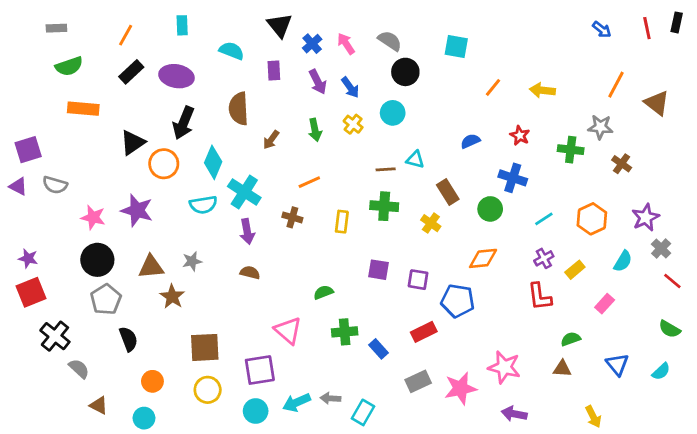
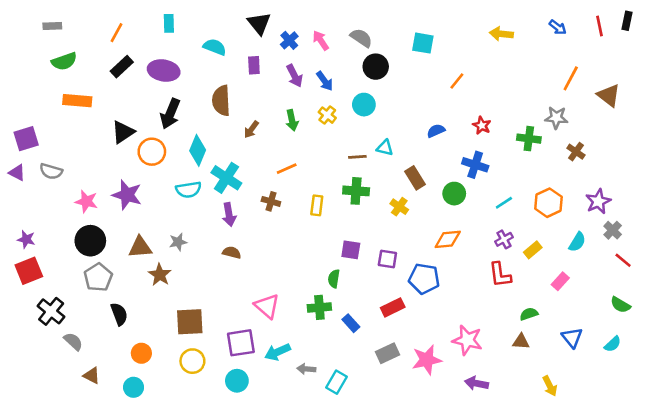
yellow arrow: (542, 90) -> (501, 34), moved
green semicircle: (323, 292) -> (334, 279), moved, turned -60
cyan arrow: (297, 403) -> (278, 352), moved

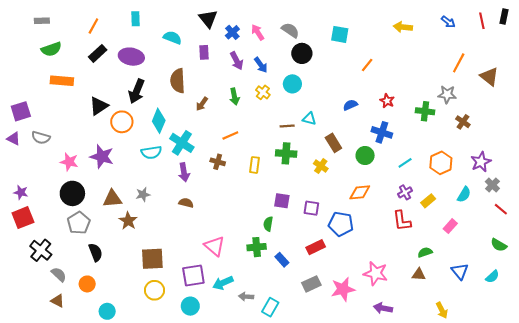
orange circle: (141, 353) -> (87, 284), moved
brown triangle: (92, 376) -> (58, 301), moved

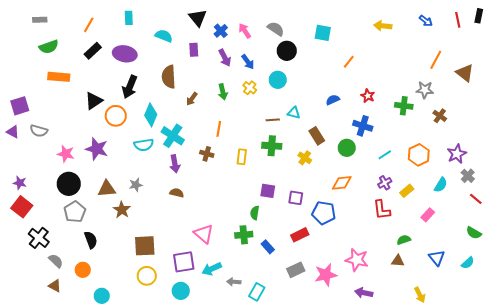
orange line: (230, 136) -> (219, 129), turned -56
red square: (23, 218) -> (22, 207), turned -30

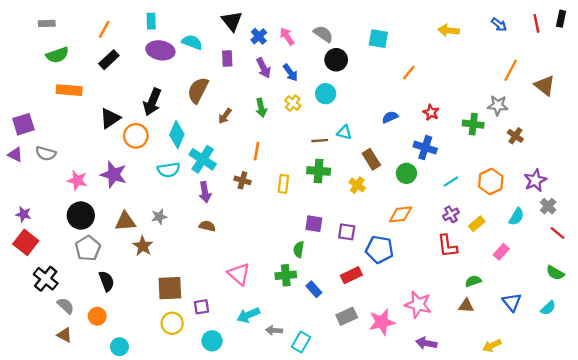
purple ellipse: (125, 54) -> (160, 50), moved
brown semicircle: (169, 77) -> (198, 90), turned 30
purple square: (184, 262) -> (201, 307), moved, size x0.6
yellow arrow: (420, 295) -> (492, 346), turned 91

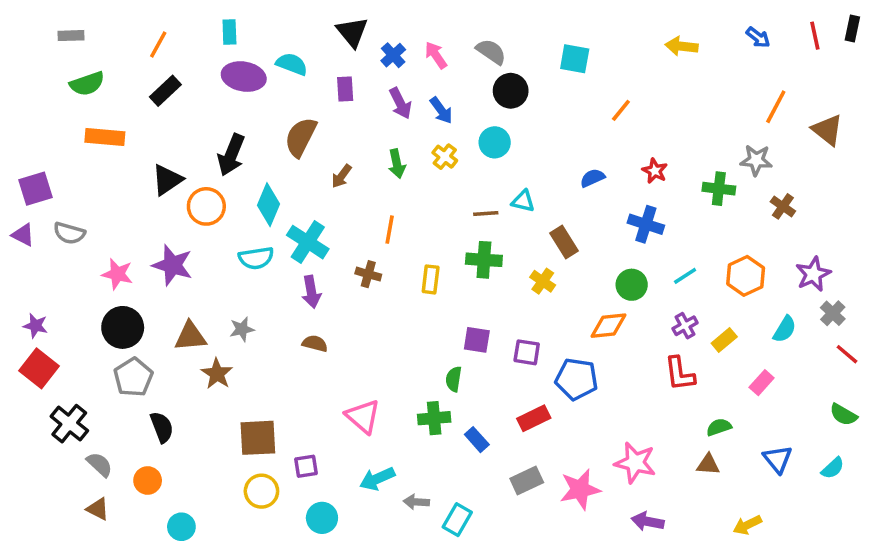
green circle: (406, 173) -> (632, 285), moved

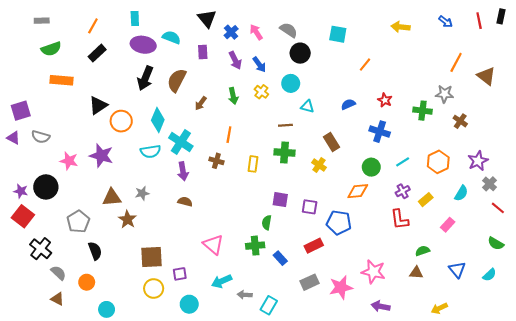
black arrow: (231, 155) -> (145, 78), moved
cyan triangle: (523, 201) -> (307, 106), moved
black circle: (123, 327) -> (46, 187), moved

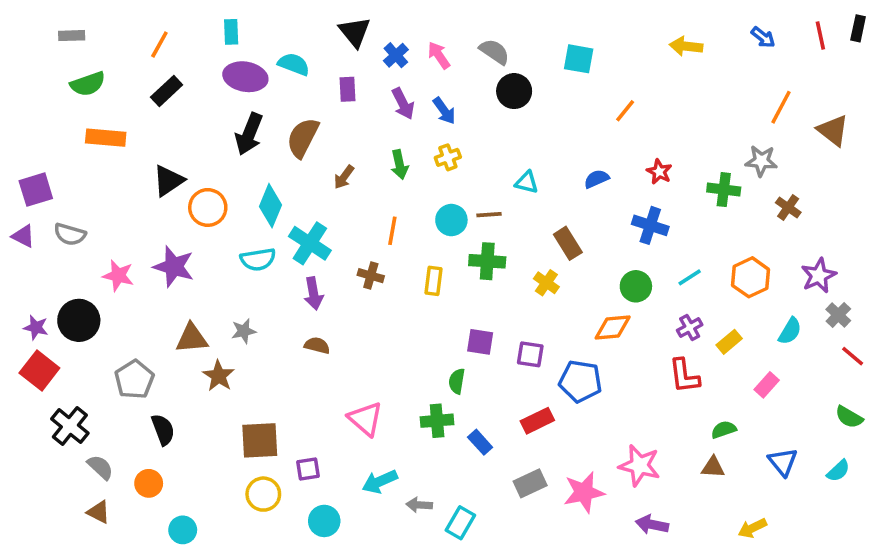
cyan circle: (291, 83) -> (451, 220), moved
yellow cross: (261, 92) -> (448, 157), turned 32

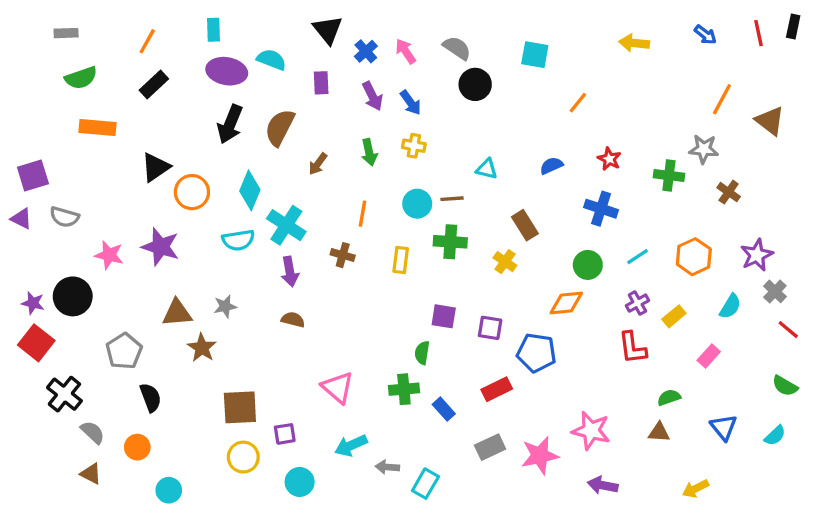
yellow cross: (448, 157) -> (414, 146), turned 30

